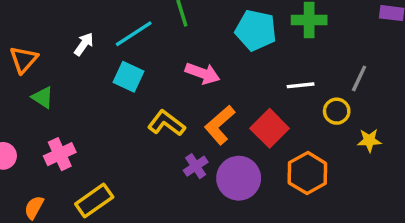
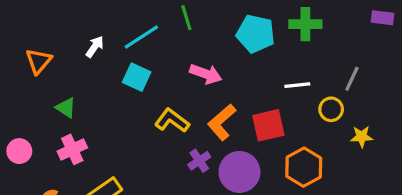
green triangle: (43, 97) -> (66, 108), moved
red square: (270, 128) -> (268, 125), turned 32

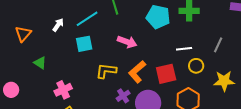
cyan square: (137, 77) -> (84, 44), turned -36
yellow circle: (331, 109) -> (196, 66), moved
yellow L-shape: (172, 121) -> (106, 71), turned -30
yellow star: (362, 137) -> (224, 81), size x1.5
pink cross: (72, 149) -> (63, 90), moved

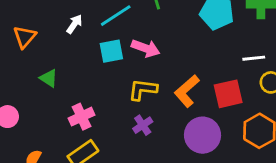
pink arrow: (127, 42) -> (146, 48), moved
purple cross: (123, 96) -> (143, 125), moved

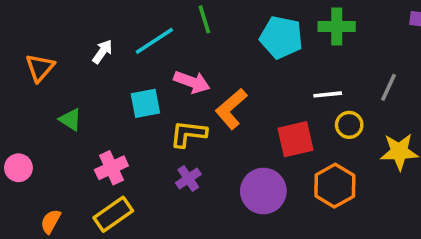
cyan square: (111, 51) -> (145, 103), moved
orange L-shape: (187, 91) -> (231, 109), moved

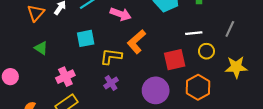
orange triangle: (40, 68) -> (36, 13), moved
pink arrow: (192, 82) -> (121, 14), moved

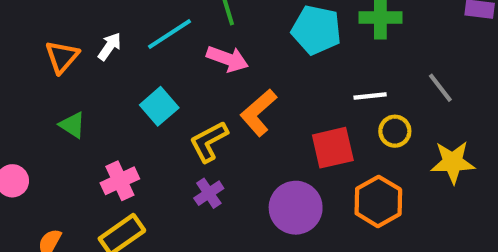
gray line: (230, 29) -> (440, 88), turned -63
cyan square: (86, 38) -> (159, 106), turned -30
yellow L-shape: (111, 56) -> (209, 142), turned -35

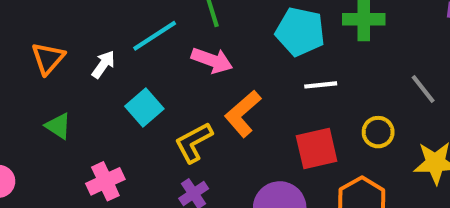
white arrow: (110, 46) -> (103, 64), moved
white line: (370, 96) -> (321, 85), moved

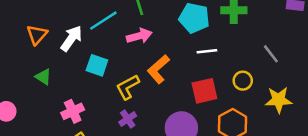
pink arrow: (212, 60) -> (139, 36), turned -35
white arrow: (103, 64) -> (71, 38), size x1.5
cyan square: (144, 107) -> (97, 65), turned -30

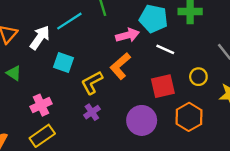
pink arrow: (139, 36) -> (127, 35), moved
white line: (207, 51) -> (165, 49), turned 30

